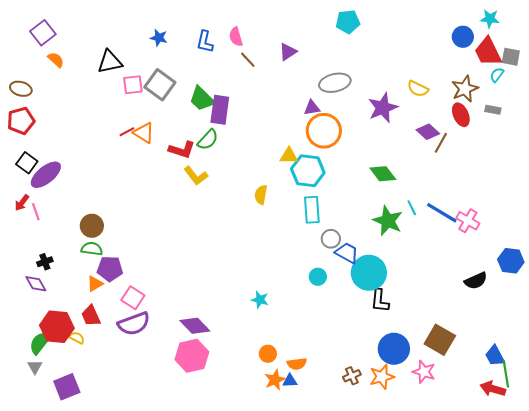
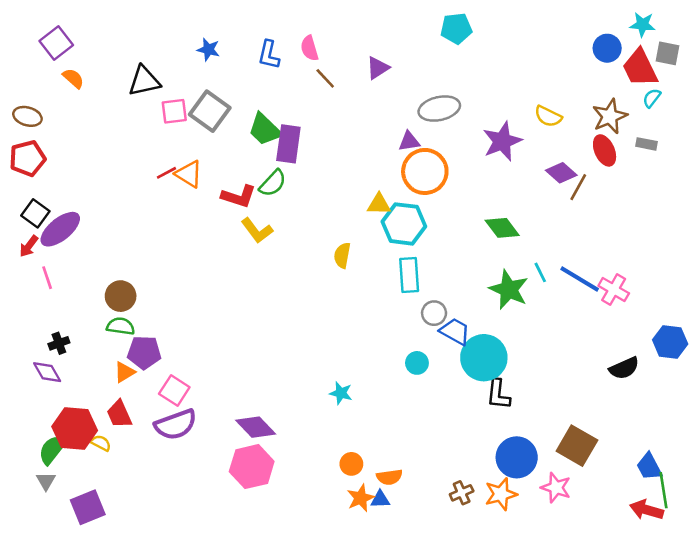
gray square: (511, 57) -> (667, 53), moved
red arrow: (22, 203) -> (29, 246), moved

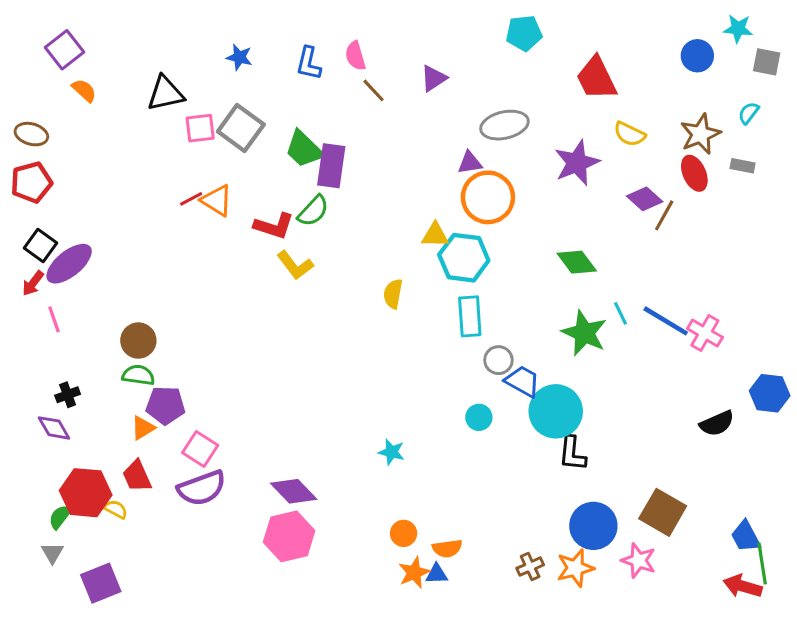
red trapezoid: (640, 68) -> (596, 78), moved
green semicircle: (52, 450) -> (60, 517), size x0.7

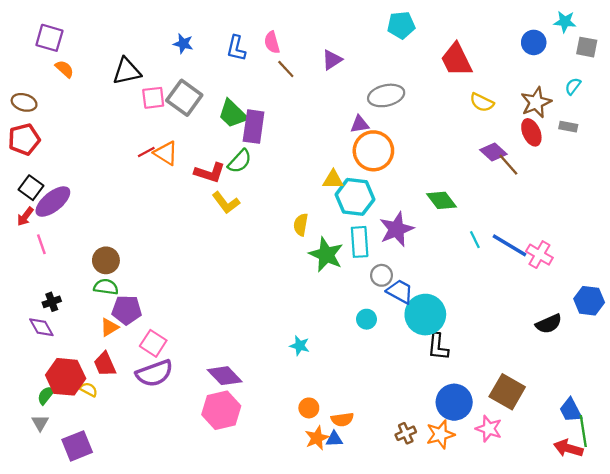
purple square: (65, 50) -> (49, 38), turned -36
purple star: (577, 163) -> (396, 229), moved
brown line: (664, 215) -> (508, 165), turned -70
green star: (584, 333) -> (326, 255), moved

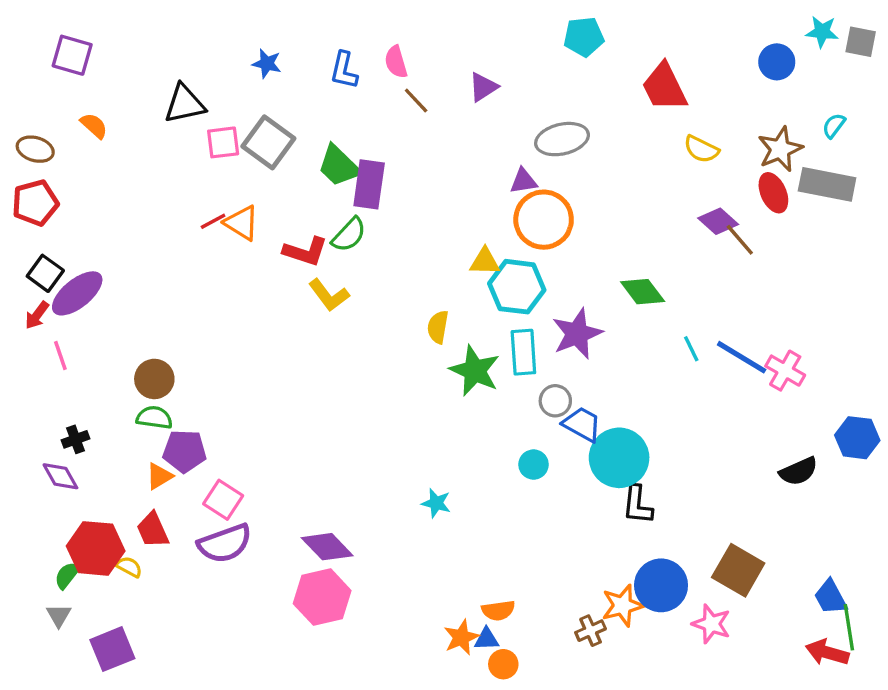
gray square: (587, 47) -> (861, 42), moved
orange semicircle: (64, 69) -> (94, 126), moved
gray rectangle: (568, 127) -> (827, 184), size x2.0
orange circle: (309, 408) -> (503, 664), moved
orange star: (440, 434) -> (622, 605), moved

